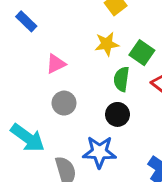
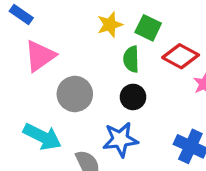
pink triangle: (56, 64) -> (40, 56), moved, size x1.5
gray circle: (64, 103) -> (75, 94), size x1.4

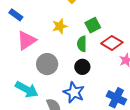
yellow star: (110, 25) -> (60, 26), moved
green square: (148, 28) -> (93, 25), turned 35
blue star: (120, 139) -> (74, 92), turned 30

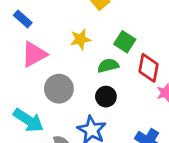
green square: (93, 25) -> (125, 42), turned -35
red diamond: (112, 43) -> (148, 68), turned 65
green semicircle: (82, 44) -> (108, 66), turned 70

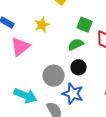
yellow star: (80, 39) -> (42, 25), moved
gray circle: (59, 89) -> (54, 76), moved

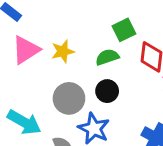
yellow star: (42, 25) -> (63, 51), moved
green square: (85, 25) -> (124, 30), turned 35

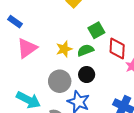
yellow star: (63, 51) -> (64, 49), moved

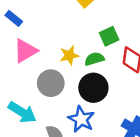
black circle: (87, 75) -> (93, 88), size x1.5
gray circle: (60, 81) -> (51, 83), moved

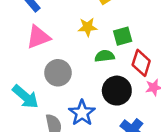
yellow star: (69, 55) -> (88, 27), moved
black circle: (93, 88) -> (117, 91), moved

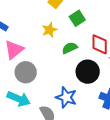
green square: (123, 36) -> (77, 18), moved
gray circle: (58, 73) -> (26, 72), moved

